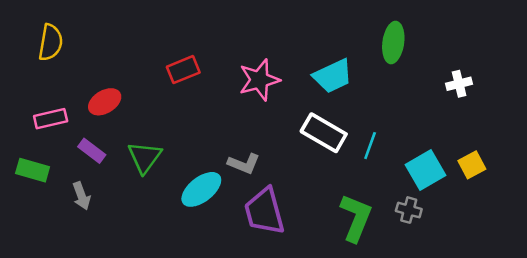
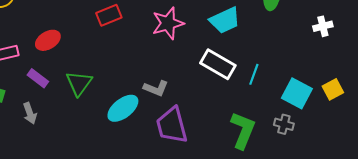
cyan square: (426, 170) -> (297, 93), turned -32

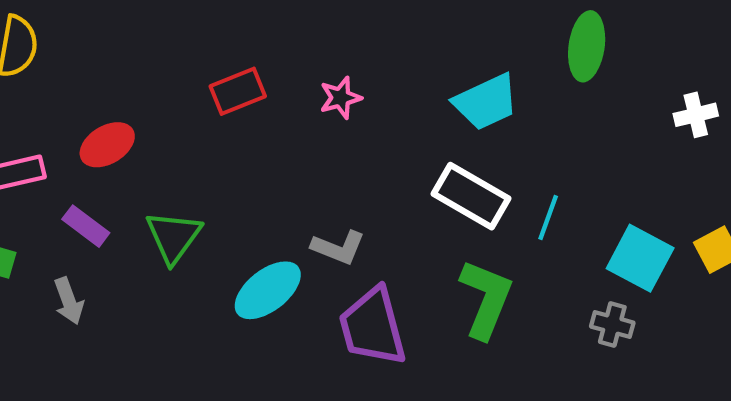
pink star: (168, 23) -> (340, 98), moved, size x0.6
green L-shape: (243, 130) -> (486, 299), moved

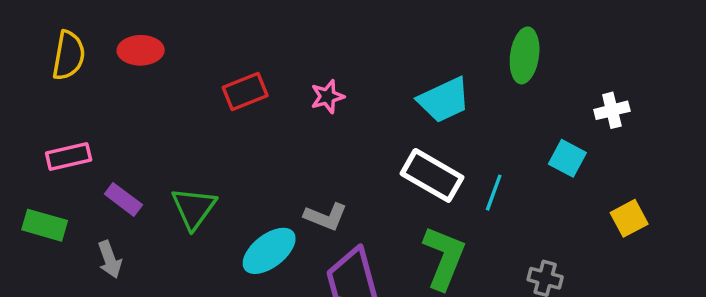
red ellipse: (107, 145) -> (141, 50), moved, turned 30
cyan square: (640, 258) -> (567, 158), moved, size x0.7

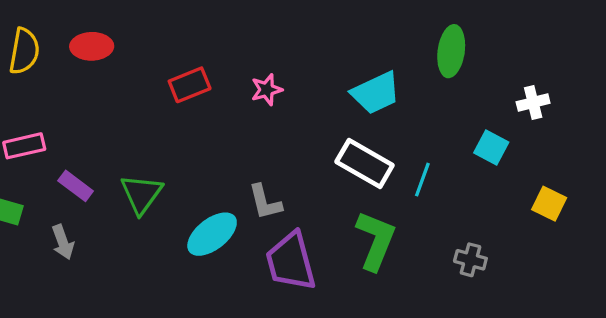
gray L-shape: (326, 217) -> (265, 202), turned 54
yellow square: (629, 218) -> (549, 204), turned -36

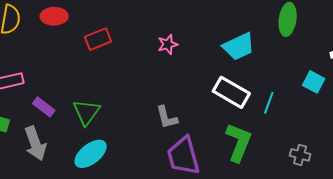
red rectangle: (190, 85) -> (98, 39), moved
cyan ellipse: (212, 234) -> (91, 154), moved
gray arrow: (63, 242) -> (35, 143), size x1.5

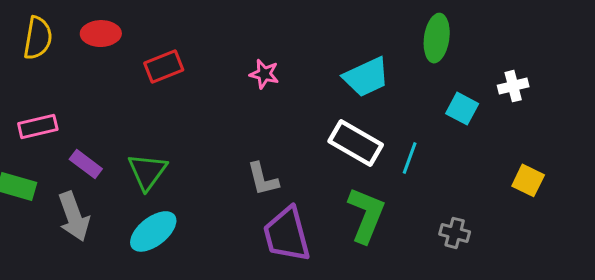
pink star: (168, 44) -> (264, 74), turned 30
cyan square: (314, 82) -> (462, 109), moved

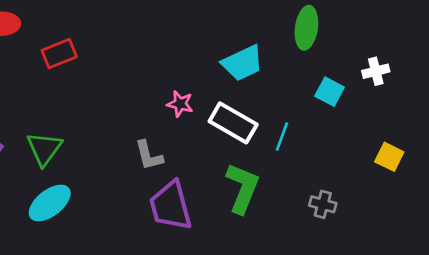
pink star: (264, 74) -> (180, 104), moved

